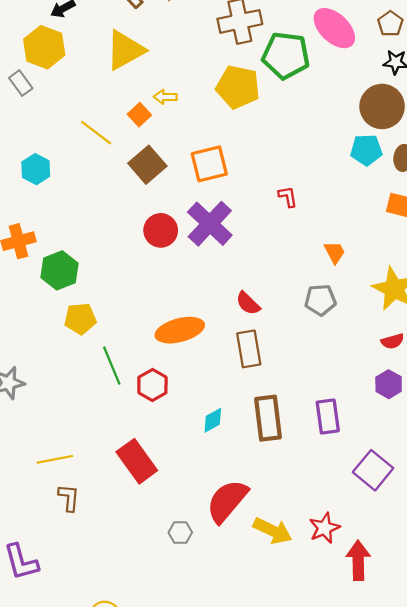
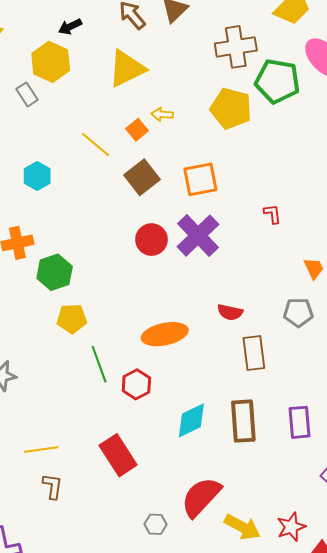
red semicircle: (248, 303) -> (230, 312), turned -35
brown rectangle: (249, 349) -> (254, 353), moved
cyan diamond: (213, 420) -> (191, 420), size x1.5

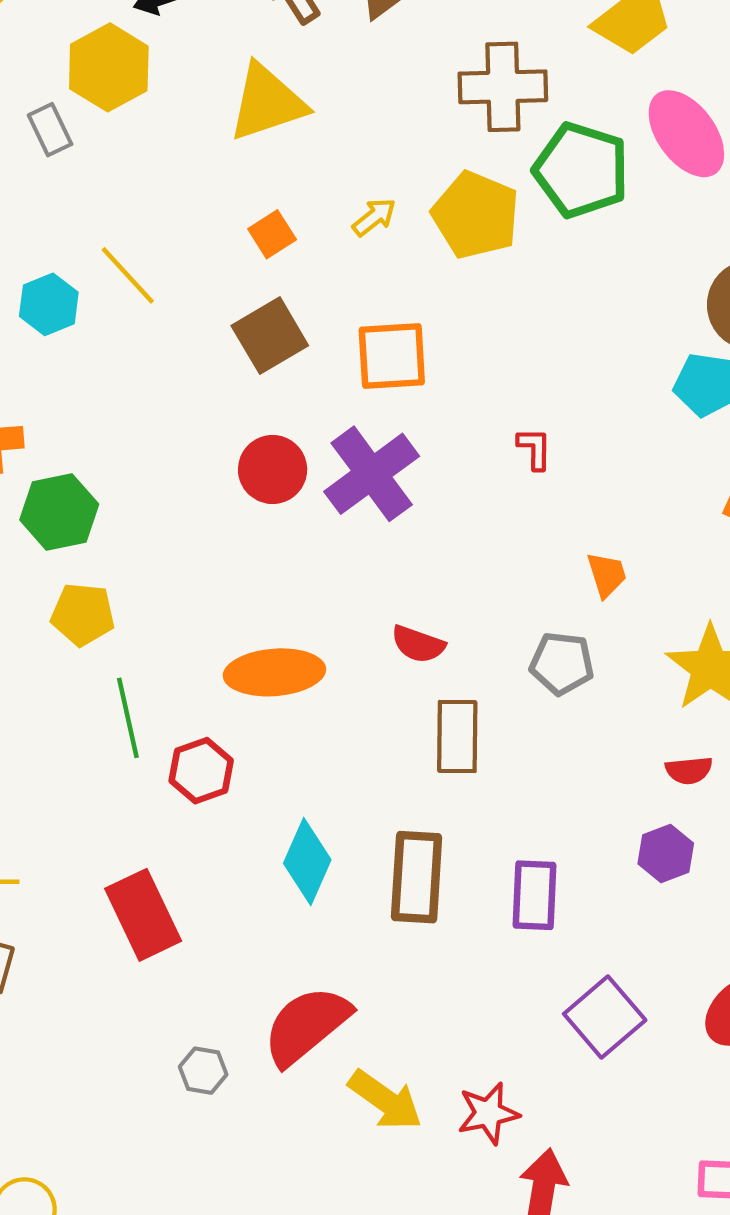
yellow arrow: (162, 114) -> (374, 217), moved, turned 130
yellow line: (95, 145) -> (128, 275), moved
cyan diamond: (191, 420) -> (307, 862), turned -48

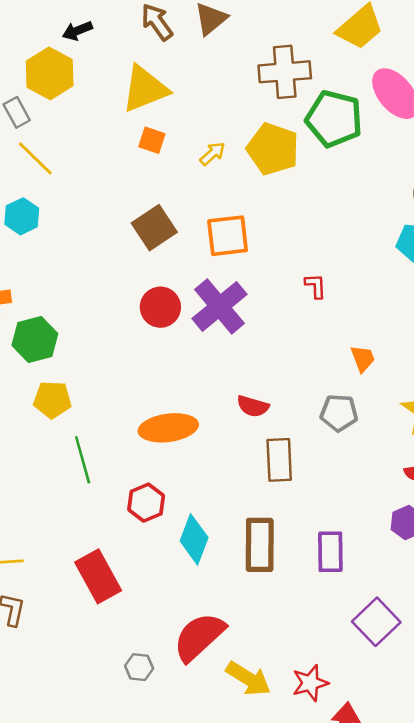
orange square: (272, 234) -> (152, 140), moved, turned -36
yellow line: (128, 275) -> (35, 158), moved
red hexagon: (201, 771) -> (146, 503), moved

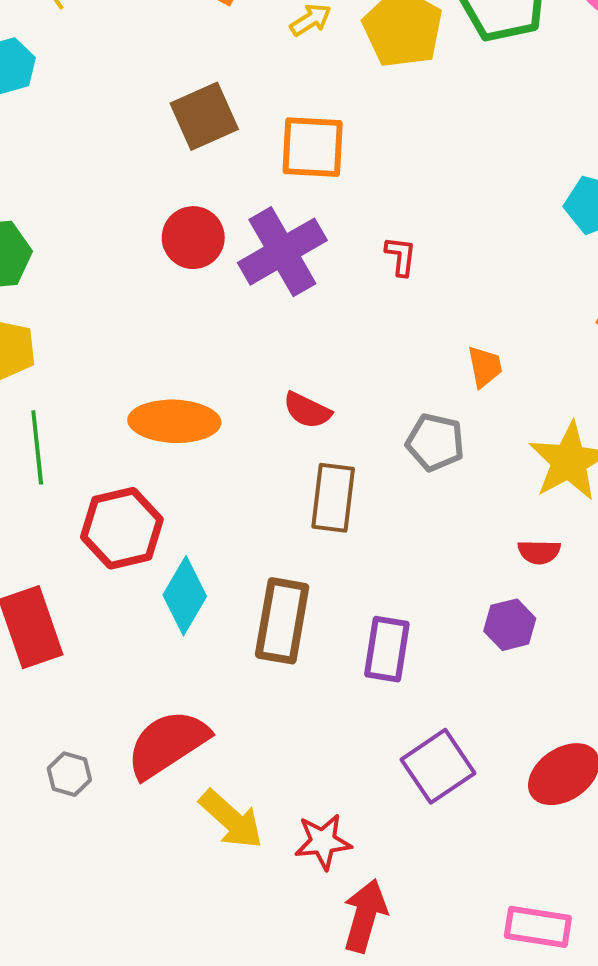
red L-shape: (316, 286) -> (401, 256), moved
red hexagon: (146, 503) -> (122, 528), size x1.4

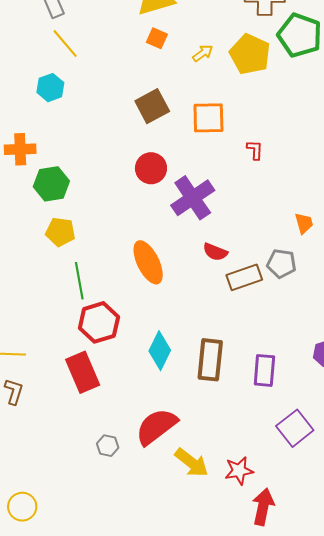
purple cross: (282, 252) -> (193, 198), moved
red L-shape: (401, 256) -> (255, 150), moved
orange ellipse: (174, 421) -> (148, 262), turned 66
brown rectangle: (333, 498) -> (244, 277), moved, turned 68
red hexagon: (122, 528) -> (99, 322), moved

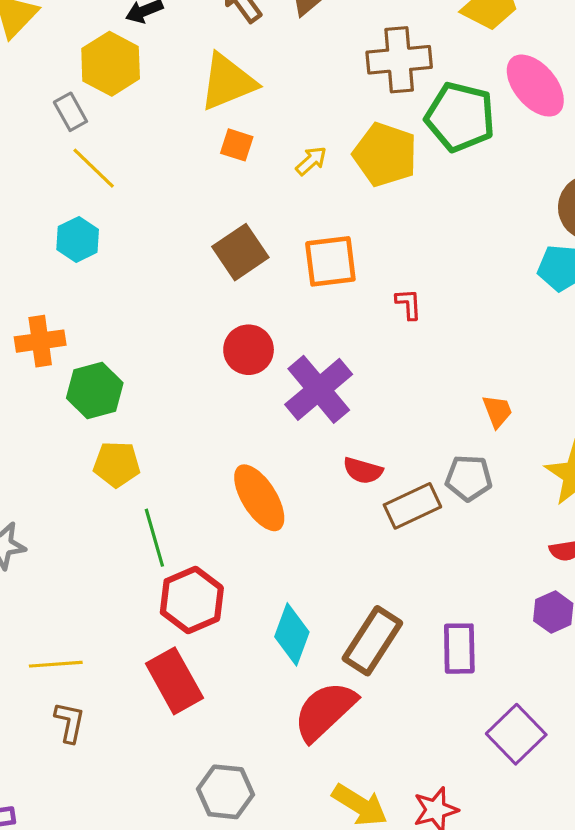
brown rectangle: (210, 360) -> (372, 641), turned 33
red semicircle: (156, 427) -> (325, 711), moved
gray hexagon: (108, 446) -> (225, 792), size x1.6

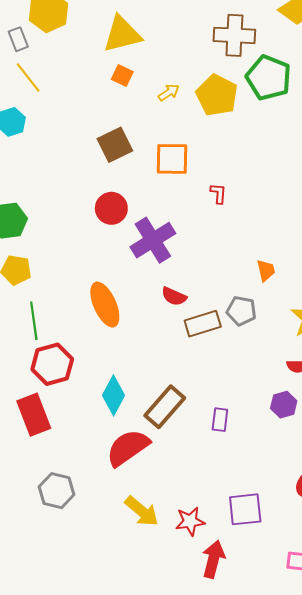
purple rectangle: (459, 649) -> (220, 420), size x0.7
purple square: (516, 734) -> (245, 509), moved, turned 30

